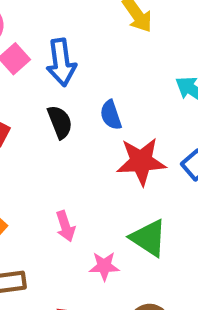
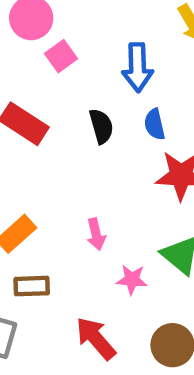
blue arrow: (61, 62) -> (138, 67), moved

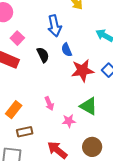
pink square: (61, 56) -> (17, 38), moved

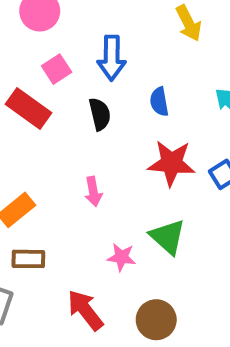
blue arrow: (54, 26) -> (112, 58), moved
blue semicircle: (67, 50) -> (159, 102), moved
pink arrow: (49, 103) -> (93, 192), moved

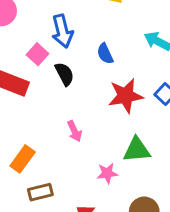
pink square: (57, 69) -> (38, 54), moved
green triangle: (168, 237) -> (137, 150), turned -32

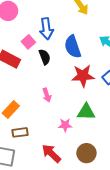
blue semicircle: (105, 54) -> (73, 47), size x1.6

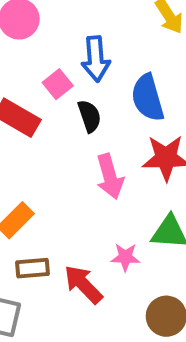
pink arrow: (47, 95) -> (110, 176), moved, size x1.5
red arrow: (51, 153) -> (83, 284), moved

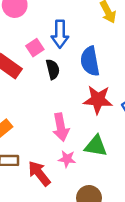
pink arrow: (110, 176) -> (61, 127), moved

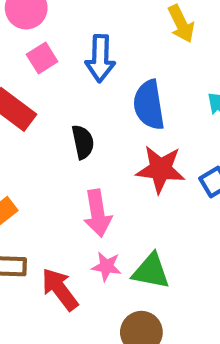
pink square: (35, 48) -> (42, 58), moved
black semicircle: (53, 69) -> (83, 142), moved
green triangle: (96, 146) -> (151, 271), moved

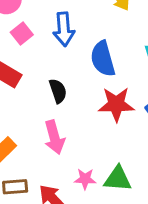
pink arrow: (98, 213) -> (54, 137), moved

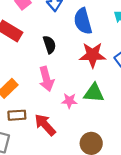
pink star: (85, 179) -> (69, 101), moved
green triangle: (118, 179) -> (94, 93), moved

